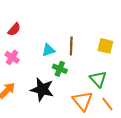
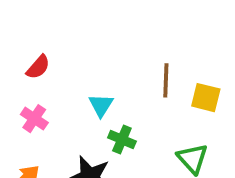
brown line: (71, 46) -> (166, 80), moved
cyan triangle: (48, 50) -> (101, 105), turned -40

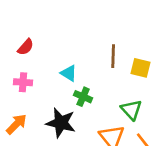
cyan triangle: (101, 105) -> (69, 73), turned -30
pink cross: (34, 119) -> (23, 82), turned -30

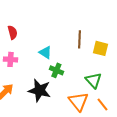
red semicircle: (26, 47) -> (12, 32), turned -56

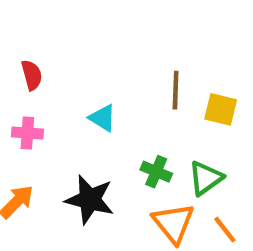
green cross: (56, 70) -> (156, 172), moved
green triangle: (93, 80) -> (206, 178), turned 36

